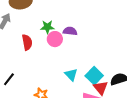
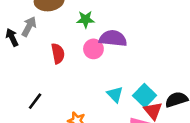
green star: (47, 27) -> (86, 19), moved
purple semicircle: (70, 31) -> (113, 38), size x1.5

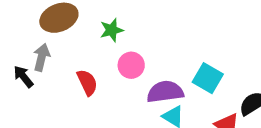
purple semicircle: (113, 38) -> (165, 92), moved
cyan square: (145, 96) -> (208, 78), moved

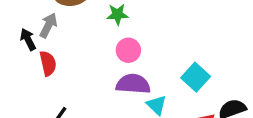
red semicircle: (87, 82) -> (48, 63), moved
purple semicircle: (165, 92) -> (133, 84), moved

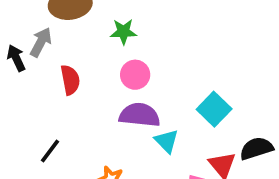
red semicircle: (48, 63) -> (70, 80), moved

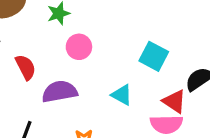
purple semicircle: (140, 115) -> (60, 92), moved

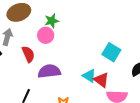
pink circle: (79, 47) -> (46, 35), moved
red triangle: (174, 101) -> (101, 80), moved

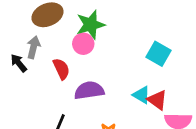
green star: (52, 21) -> (91, 25), size x1.5
cyan square: (111, 52) -> (158, 54), moved

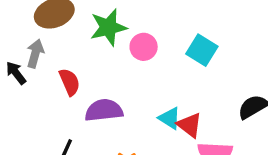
pink circle: (83, 44) -> (144, 47), moved
cyan square: (158, 54) -> (202, 50), moved

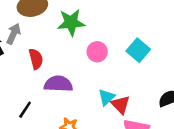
pink circle: (144, 47) -> (97, 52), moved
cyan triangle: (170, 118) -> (106, 97), turned 36

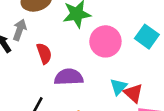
pink circle: (97, 52) -> (105, 41), size x1.5

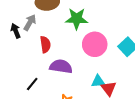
cyan triangle: (118, 87) -> (98, 81), turned 32

